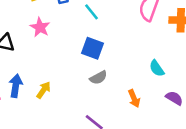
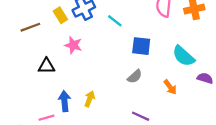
blue square: (93, 48) -> (141, 46), moved
cyan semicircle: (157, 68) -> (183, 56), size x1.5

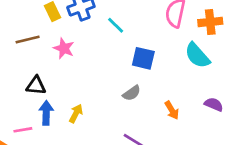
brown line: (30, 27) -> (28, 39), moved
cyan semicircle: (183, 56) -> (197, 55), moved
black triangle: (46, 66) -> (36, 86), moved

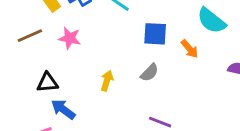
orange arrow: (172, 110) -> (190, 49), moved
blue arrow: (46, 113) -> (63, 109), turned -45
yellow arrow: (76, 113) -> (107, 81), moved

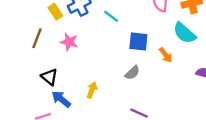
brown line: (30, 36) -> (37, 38), turned -48
yellow arrow: (107, 81) -> (92, 90), moved
black triangle: (47, 83) -> (49, 77), turned 42

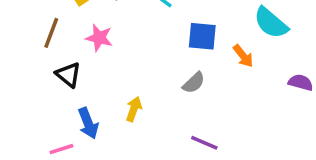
black triangle: (49, 77) -> (68, 75), moved
blue arrow: (61, 99) -> (88, 123), turned -150

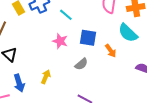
pink star: (99, 38) -> (60, 41), moved

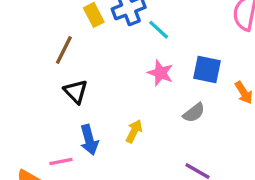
cyan line: (66, 15) -> (159, 30), moved

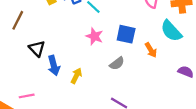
brown line: (64, 50) -> (18, 20), moved
blue arrow: (89, 140) -> (54, 66), moved

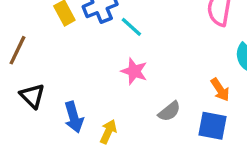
blue square: (126, 34) -> (212, 126), moved
black triangle: (37, 49) -> (32, 96), moved

